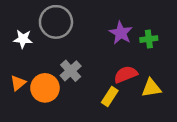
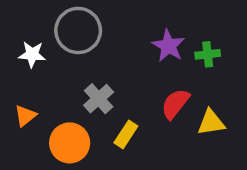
red semicircle: (126, 74) -> (175, 104), turned -30
orange circle: (45, 88) -> (70, 143), moved
yellow rectangle: (110, 96) -> (126, 134), moved

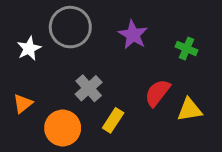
purple star: (168, 46) -> (133, 35), moved
white star: (32, 54) -> (29, 48), turned -30
green cross: (208, 54) -> (187, 48), turned 30

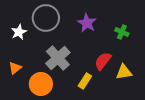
gray cross: (89, 88) -> (58, 58), size x1.4
yellow rectangle: (113, 120) -> (85, 81), moved

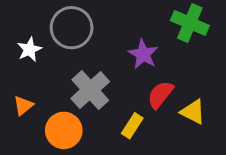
purple star: (87, 23) -> (143, 54), moved
green cross: (122, 32) -> (190, 23), moved, size x1.6
yellow triangle: (124, 72) -> (193, 112), turned 36

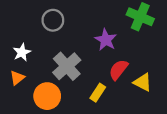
gray circle: (72, 28) -> (53, 20), size x0.7
white star: (29, 49) -> (22, 52), moved

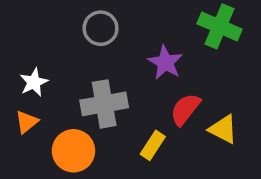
gray circle: (53, 20) -> (101, 28), moved
gray cross: (67, 66) -> (104, 104), turned 32

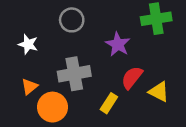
green cross: (219, 26) -> (156, 19), turned -32
white star: (34, 82) -> (28, 44), moved, turned -30
orange triangle: (27, 122) -> (29, 87), moved

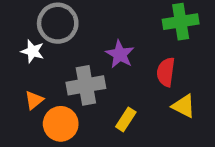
gray circle: (72, 20) -> (58, 23), moved, size x1.4
purple star: (118, 44) -> (120, 54), moved
red semicircle: (132, 78) -> (166, 72), moved, turned -30

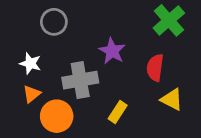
green cross: (181, 22) -> (169, 20), turned -32
gray circle: (58, 23) -> (54, 22), size x0.7
white star: (33, 51) -> (30, 63), moved

